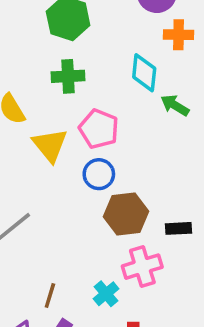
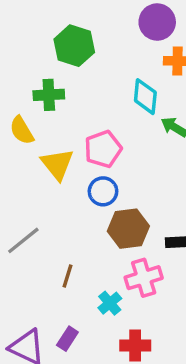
green cross: (68, 76) -> (49, 95), moved
pink pentagon: (99, 129) -> (103, 149), turned 30
brown line: (50, 296) -> (67, 276), moved

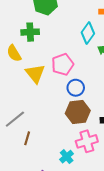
cyan diamond: (145, 97) -> (88, 33), turned 30
blue circle: (103, 191) -> (76, 88), moved
brown line: (67, 276) -> (27, 138), moved

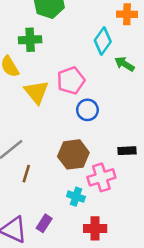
brown hexagon: (78, 112) -> (73, 154), moved
cyan cross: (67, 157) -> (76, 197), turned -32

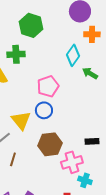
yellow triangle: (36, 92) -> (21, 120), moved
blue circle: (87, 110) -> (44, 110), moved
cyan cross: (76, 197) -> (85, 180), moved

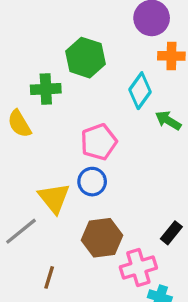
green hexagon: (31, 25) -> (85, 58), moved
black rectangle: (92, 141) -> (171, 233), turned -48
brown line: (13, 159) -> (49, 277), moved

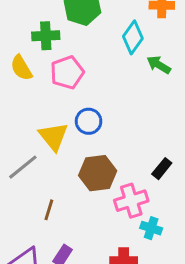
pink pentagon: (99, 142) -> (67, 72), moved

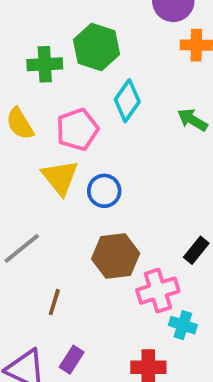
green cross: (46, 36) -> (45, 64), moved
cyan diamond: (133, 37) -> (127, 101), moved
yellow triangle: (53, 137) -> (60, 177), moved

